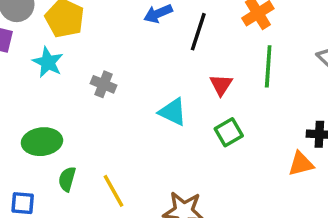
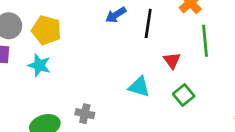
gray cross: (104, 84) -> (85, 114), moved

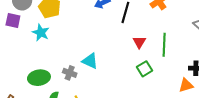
green line: (205, 41) -> (164, 45), moved
cyan triangle: (139, 87) -> (90, 61), moved

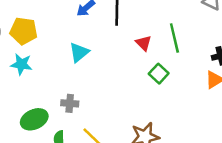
cyan triangle: (90, 61) -> (79, 52), moved, turned -48

